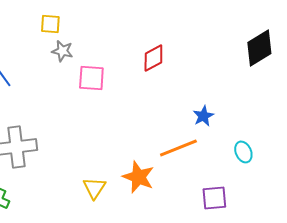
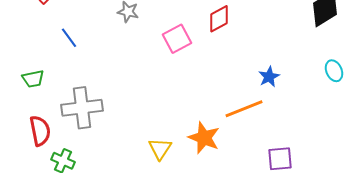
pink square: (91, 78) -> (177, 39), moved, turned -32
cyan ellipse: (243, 152) -> (334, 71), moved

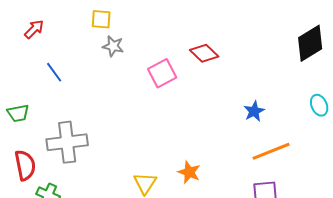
red diamond: (219, 19) -> (204, 53), turned 72
orange line: (244, 109) -> (271, 151), moved
orange star: (204, 138) -> (189, 172), size x0.7

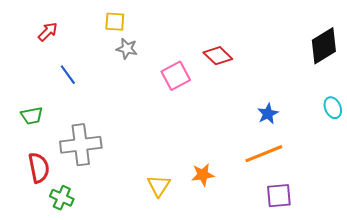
orange line: (271, 151) -> (264, 154), moved
orange star: (189, 172) -> (203, 175), turned -30

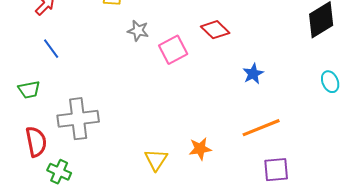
gray star: (127, 49) -> (138, 31), moved
blue line: (68, 75) -> (51, 49), moved
blue star: (268, 114) -> (253, 74), moved

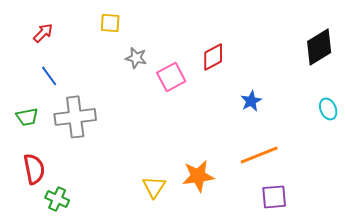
red diamond: (215, 30) -> (213, 57), turned -72
gray cross: (78, 119) -> (75, 117), moved
orange star: (200, 149) -> (198, 176), size x1.4

